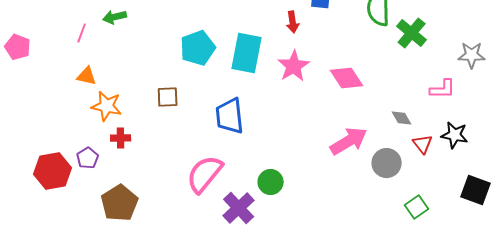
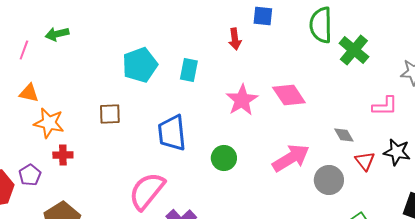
cyan rectangle: (247, 53) -> (189, 70), size x0.6
pink star: (294, 66) -> (242, 100), moved
green circle: (271, 182) -> (224, 158), moved

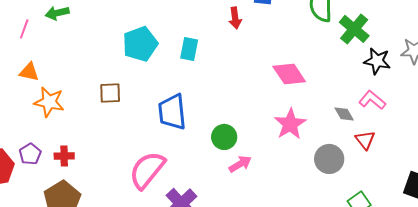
pink star: (242, 100) -> (290, 124), moved
pink L-shape: (385, 106) -> (372, 100), moved, turned -140
black star: (397, 152) -> (377, 61), moved
red cross: (63, 155) -> (64, 156), moved
pink arrow: (291, 158) -> (240, 164), moved, size x0.6

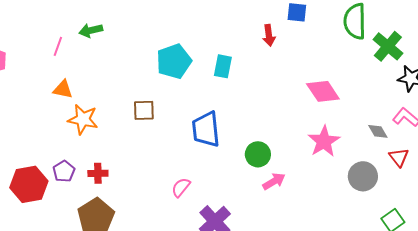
pink semicircle: (147, 170) -> (181, 187), size x0.5

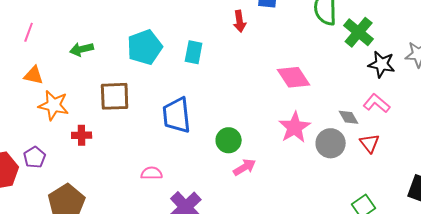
green arrow: (91, 30) -> (82, 49), moved
brown square: (144, 110) -> (115, 96), size x1.4
red cross: (98, 173) -> (82, 135), moved
gray circle: (363, 176) -> (331, 143), moved
pink semicircle: (181, 187) -> (152, 173), turned 50

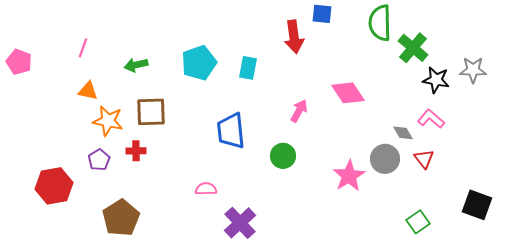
red arrow: (240, 21) -> (294, 37), size x1.5
brown square: (115, 96) -> (151, 112), moved
pink star: (295, 127) -> (349, 176), moved
purple pentagon: (35, 157) -> (99, 160), moved
pink arrow: (245, 167) -> (299, 111), moved, turned -30

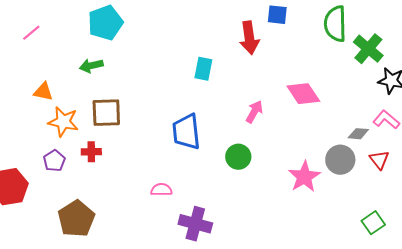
pink line: (83, 48) -> (31, 33), moved, turned 30
cyan pentagon: (199, 63) -> (105, 23), moved
gray diamond: (403, 133) -> (358, 134), turned -55
purple cross: (240, 223) -> (195, 224), turned -32

